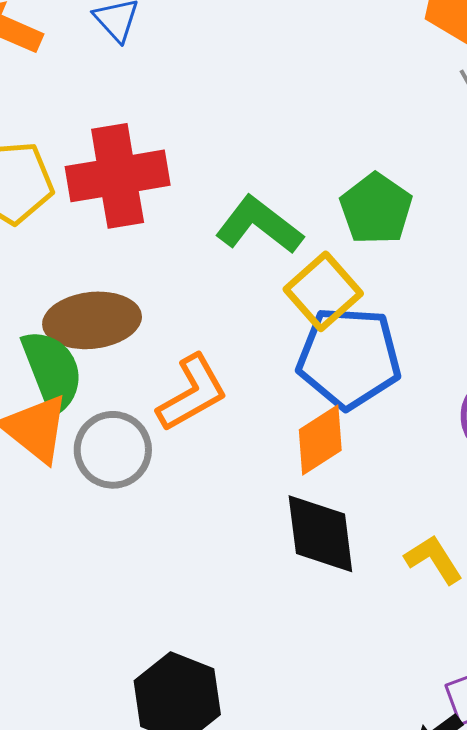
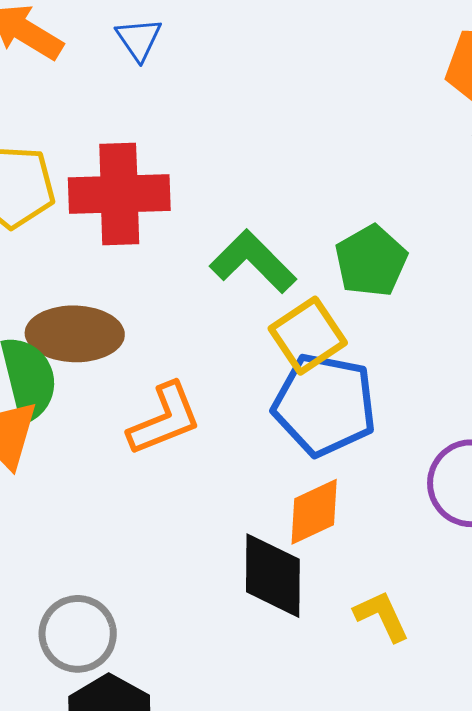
orange diamond: (320, 440) -> (314, 512), moved
gray circle: (113, 450) -> (78, 634), moved

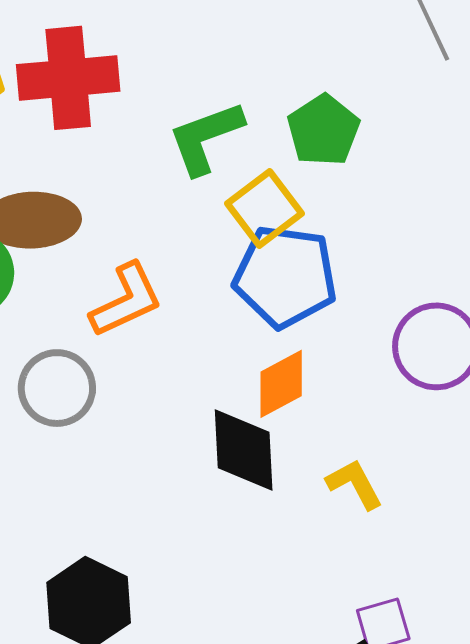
green L-shape: (253, 261) -> (206, 138), turned -62
gray circle: (78, 634) -> (57, 388), moved

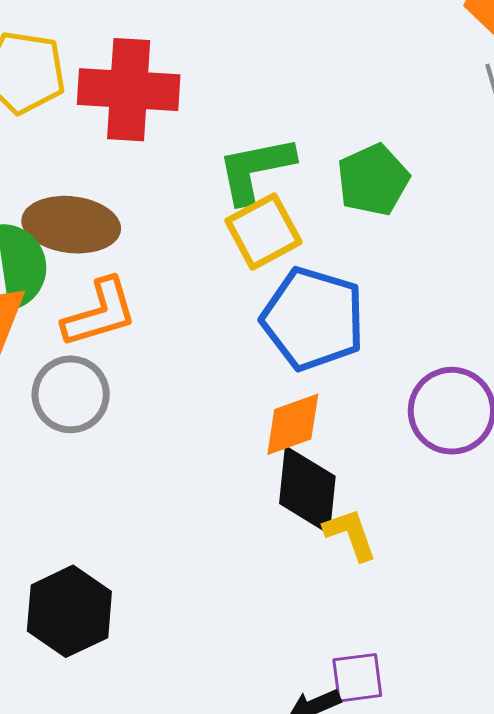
yellow square: (265, 209) -> (263, 231), moved
orange L-shape: (126, 300) -> (100, 313), moved
black diamond: (244, 450) -> (307, 490), moved

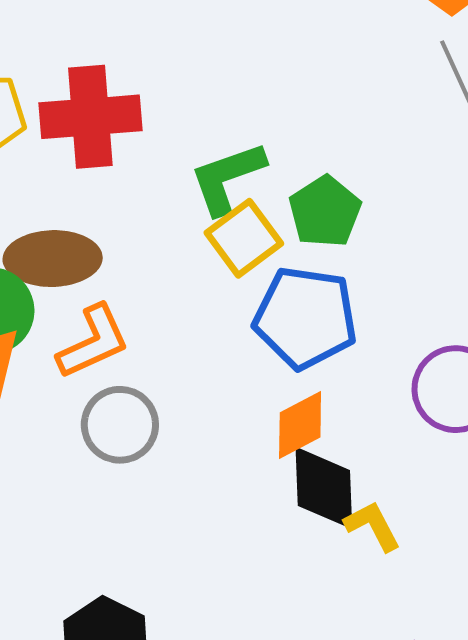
green pentagon: (373, 180) -> (325, 212), moved
gray circle: (71, 394) -> (120, 425), moved

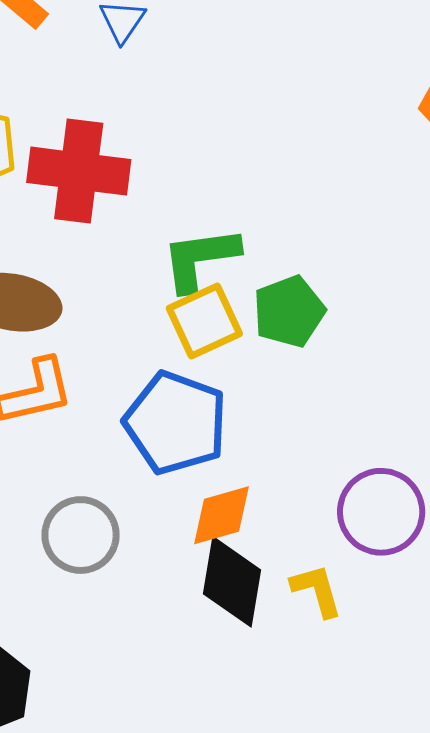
blue pentagon: (305, 318) -> (176, 423), moved
gray circle: (120, 425) -> (81, 535), moved
yellow L-shape: (373, 526) -> (317, 590), moved

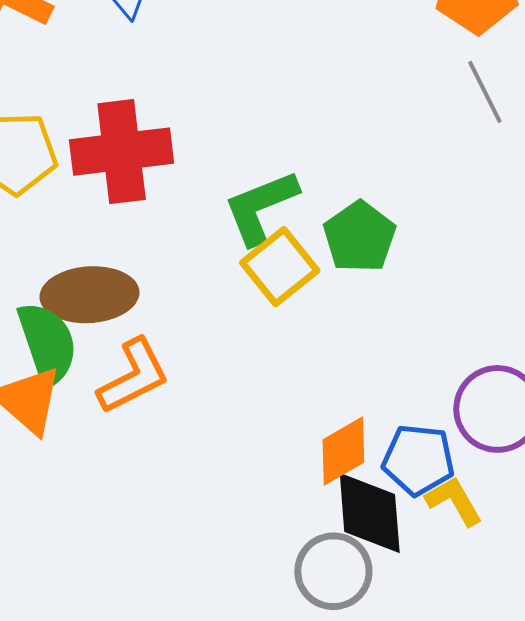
blue pentagon: (176, 423) -> (418, 460), moved, size x0.7
gray circle: (81, 535) -> (333, 571), moved

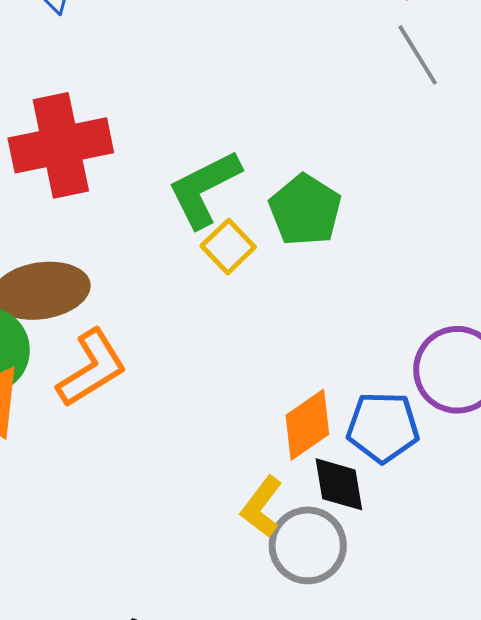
yellow square: (280, 267) -> (228, 247), size x0.7
yellow L-shape: (454, 501) -> (262, 507), moved, turned -108
black diamond: (370, 513) -> (339, 484), size x0.7

